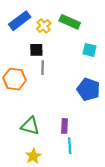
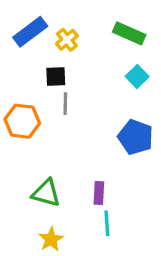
green rectangle: (70, 22) -> (129, 33), moved
cyan square: (89, 50) -> (137, 76), turned 32

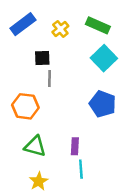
yellow cross: (67, 40) -> (60, 29), moved
cyan square: (137, 76) -> (104, 58), size x1.5
orange hexagon: (22, 121) -> (25, 106), moved

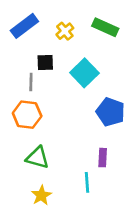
cyan square: (104, 58) -> (84, 73), moved
gray line: (50, 79) -> (31, 82), moved
purple rectangle: (75, 146) -> (103, 158), moved

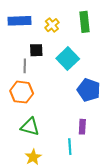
blue rectangle: (24, 26) -> (19, 21), turned 35
green rectangle: (105, 27) -> (84, 22), turned 60

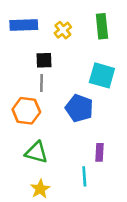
cyan square: (68, 59) -> (102, 75), moved, turned -30
gray line: (25, 66) -> (41, 83), moved
blue pentagon: (89, 90) -> (79, 108), moved

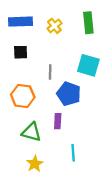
black square: (44, 60) -> (21, 52), moved
gray line: (41, 83) -> (50, 72), moved
purple rectangle: (99, 152) -> (58, 121), moved

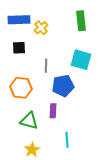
yellow cross: (54, 26) -> (41, 28), moved
blue pentagon: (69, 94) -> (63, 86), turned -30

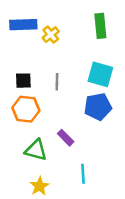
black square: (19, 48) -> (23, 81), moved
blue pentagon: (63, 86) -> (98, 107), moved
purple rectangle: (53, 111) -> (66, 138), turned -48

